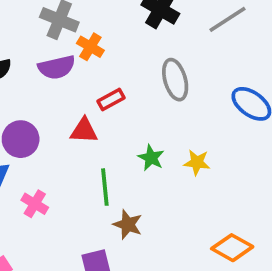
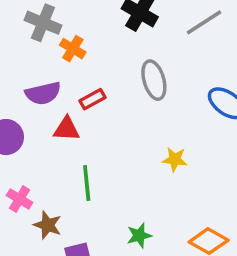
purple semicircle: (57, 67) -> (43, 93), moved
green star: (151, 158) -> (139, 235), moved, turned 30
brown star: (128, 224) -> (48, 225), moved

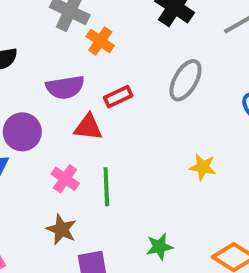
gray ellipse: (154, 80) -> (185, 80), turned 42
pink cross: (20, 199) -> (65, 179), moved

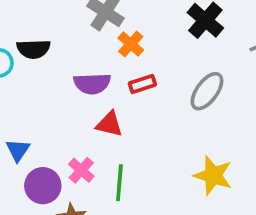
red rectangle: (118, 97) -> (142, 84), moved
purple circle: (22, 132) -> (43, 186), moved
yellow star: (203, 167) -> (213, 175), size x1.5

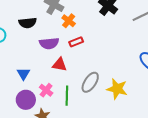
black semicircle: (34, 49) -> (28, 23), moved
gray ellipse: (207, 91) -> (90, 82), moved
blue triangle: (18, 150) -> (23, 74), moved

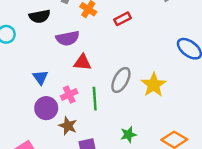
red rectangle: (76, 42) -> (122, 19), moved
yellow star: (117, 89) -> (154, 85), turned 30
pink cross: (46, 90) -> (69, 94), turned 32

